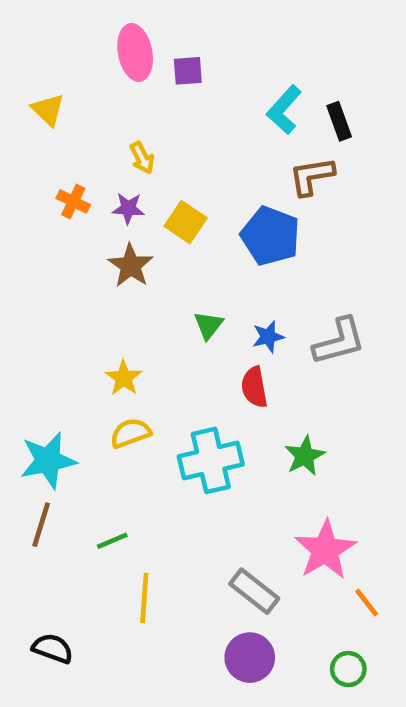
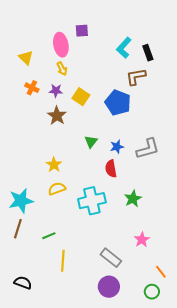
pink ellipse: (135, 52) -> (61, 45), moved
yellow triangle: (48, 110) -> (26, 58), moved
pink star: (325, 550) -> (142, 240), size x0.6
orange line: (367, 603) -> (161, 272), moved

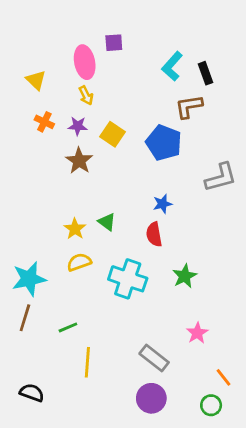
green triangle: (91, 142) -> (107, 222), moved, turned -32
gray L-shape: (148, 149) -> (221, 177), moved
cyan cross: (92, 201) -> (128, 279), turned 32

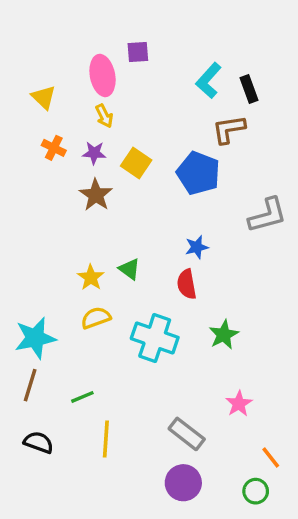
black semicircle: (32, 393) -> (39, 442), moved

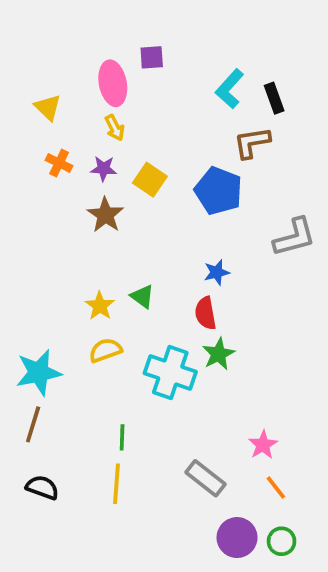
green star: (224, 335) -> (218, 354), moved
green line: (82, 397) -> (122, 437), moved, turned -65
orange line: (271, 457) -> (276, 487), moved
purple circle: (183, 483) -> (237, 538), moved

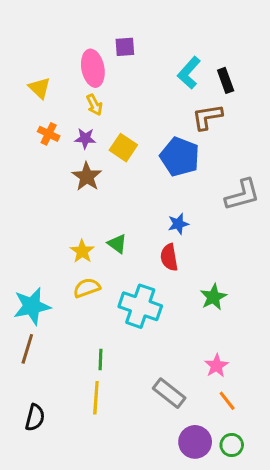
green star: (218, 354) -> (213, 297), moved
black semicircle: (42, 487) -> (35, 418), moved, turned 84

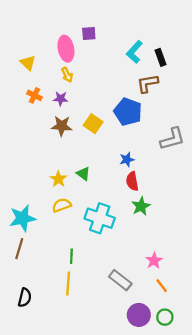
yellow square: (123, 148) -> (93, 124), moved
brown star: (87, 177) -> (62, 126), turned -30
red semicircle: (169, 257) -> (132, 181), moved
green star: (213, 297) -> (141, 206), moved

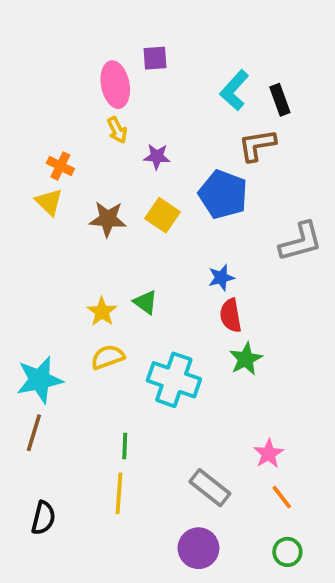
yellow triangle: (28, 63) -> (49, 202), moved
purple star: (61, 99) -> (157, 157), moved
purple circle: (139, 315) -> (198, 548), moved

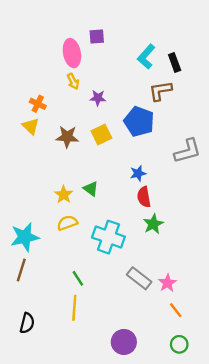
yellow square: (163, 215) -> (101, 134), turned 30
green line: (125, 446) -> (78, 278), turned -35
gray rectangle: (210, 488) -> (139, 278), moved

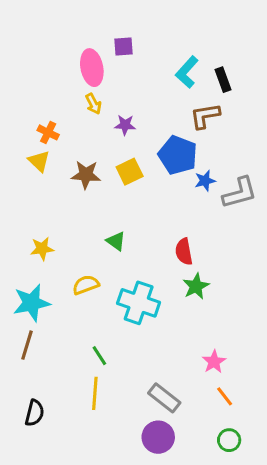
blue star: (138, 173) -> (205, 181), moved
yellow star: (64, 195) -> (42, 249), moved, turned 30
gray rectangle: (139, 278) -> (164, 398), moved

